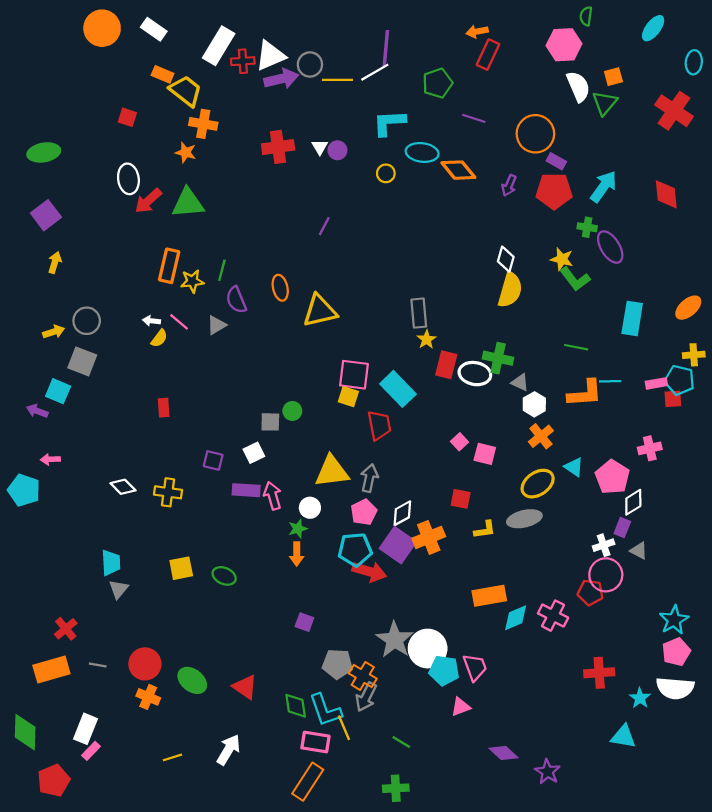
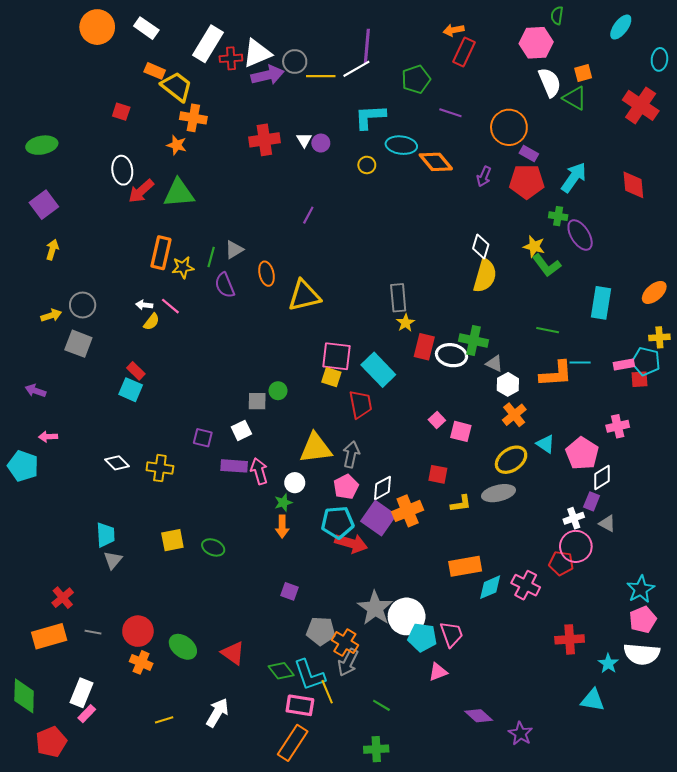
green triangle: (605, 103) -> (575, 98), turned -40
gray triangle: (216, 325) -> (234, 250), moved
cyan square: (58, 391) -> (131, 390), moved
red rectangle: (164, 408) -> (136, 371), moved, turned -42
green diamond: (296, 706) -> (281, 671), turned -30

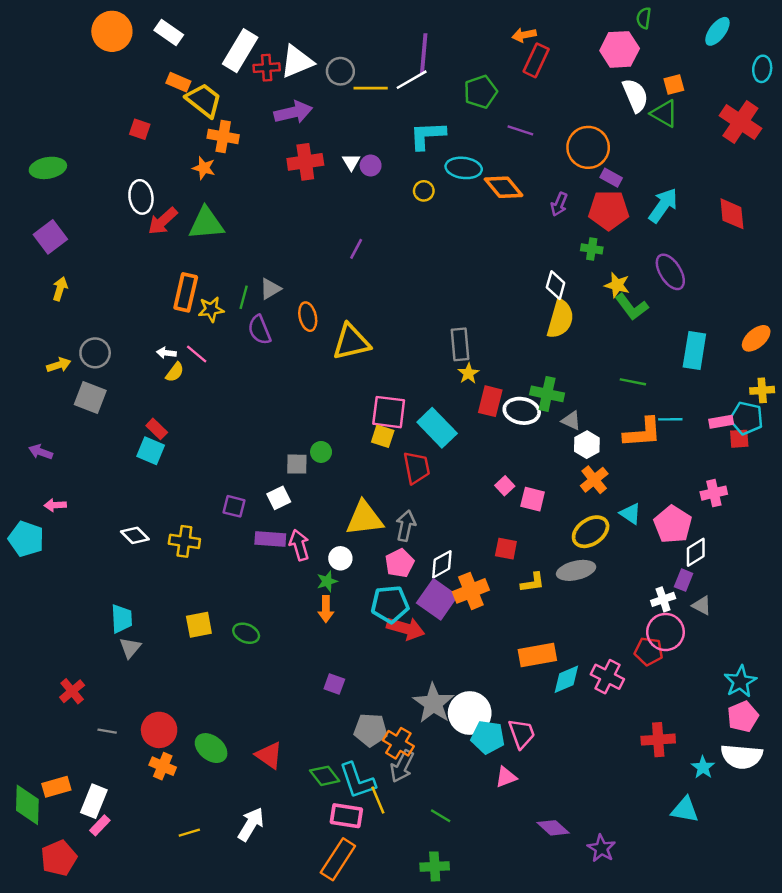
purple arrow: (268, 75) -> (293, 112), moved
green cross: (558, 216) -> (592, 249), moved
orange rectangle: (49, 636) -> (56, 787), moved, size x0.7

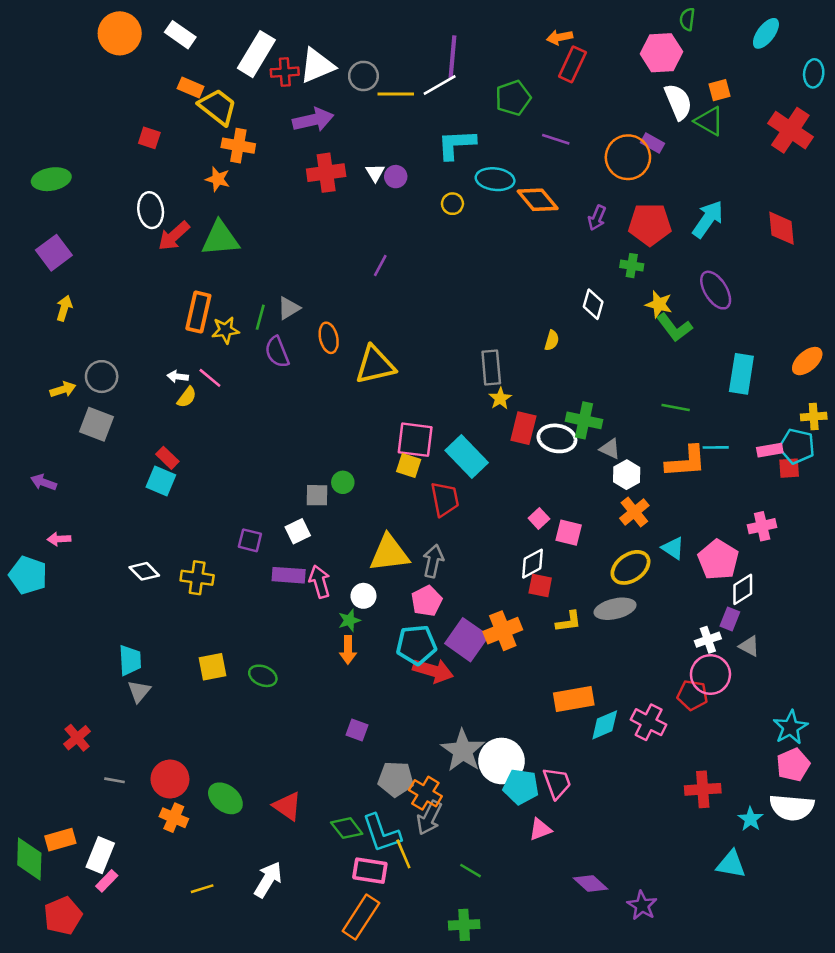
purple rectangle: (611, 178) -> (652, 143), moved
yellow semicircle: (560, 319) -> (552, 340), moved, size x0.5
white diamond: (442, 564) -> (532, 564), moved

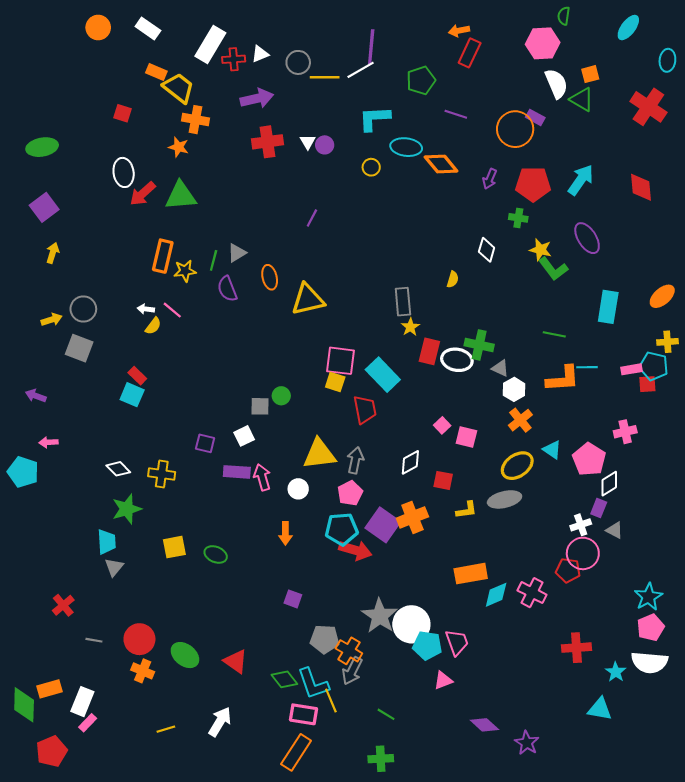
orange circle: (120, 33) -> (98, 28), size x0.7
white triangle: (317, 66) -> (260, 54), size x0.6
white diamond: (532, 564) -> (410, 462), moved
green star: (349, 620) -> (127, 509), moved, size x1.6

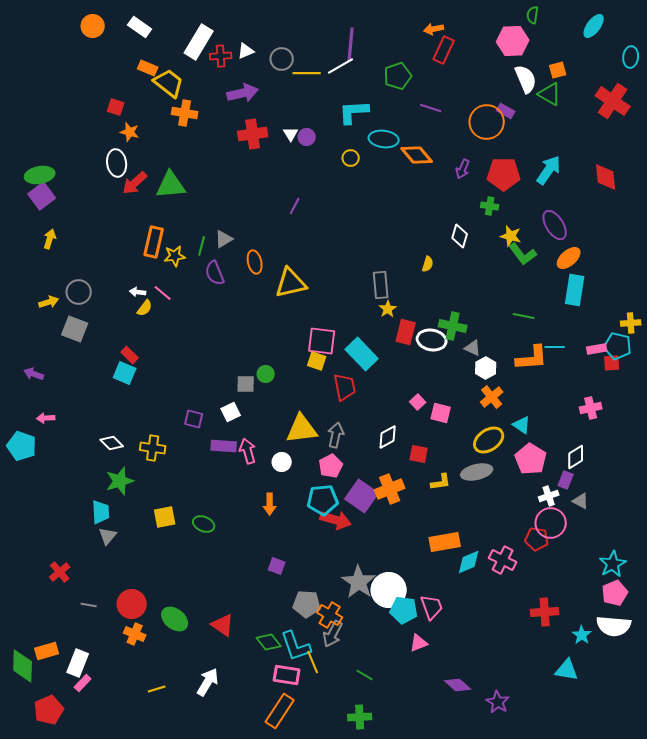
green ellipse: (42, 147) -> (40, 175), moved
orange star: (179, 147) -> (130, 132), moved
orange ellipse: (662, 296) -> (569, 258), moved
pink pentagon: (589, 459) -> (531, 459), moved

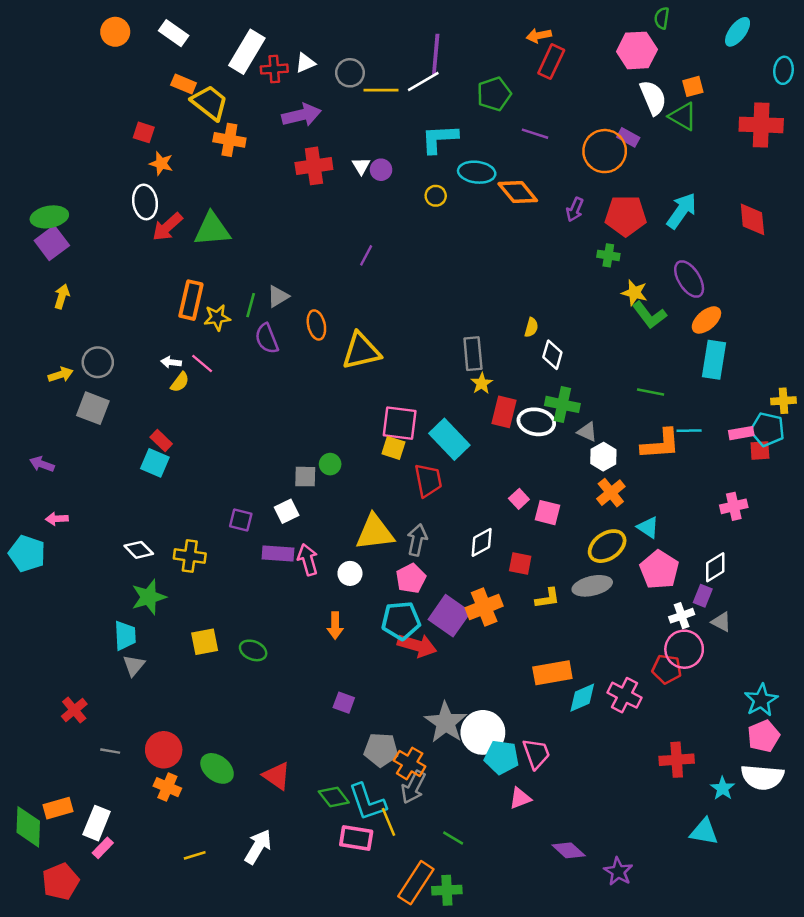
red cross: (613, 101) -> (761, 125), turned -32
white diamond: (460, 236) -> (552, 355), moved
orange rectangle: (280, 711) -> (416, 883), moved

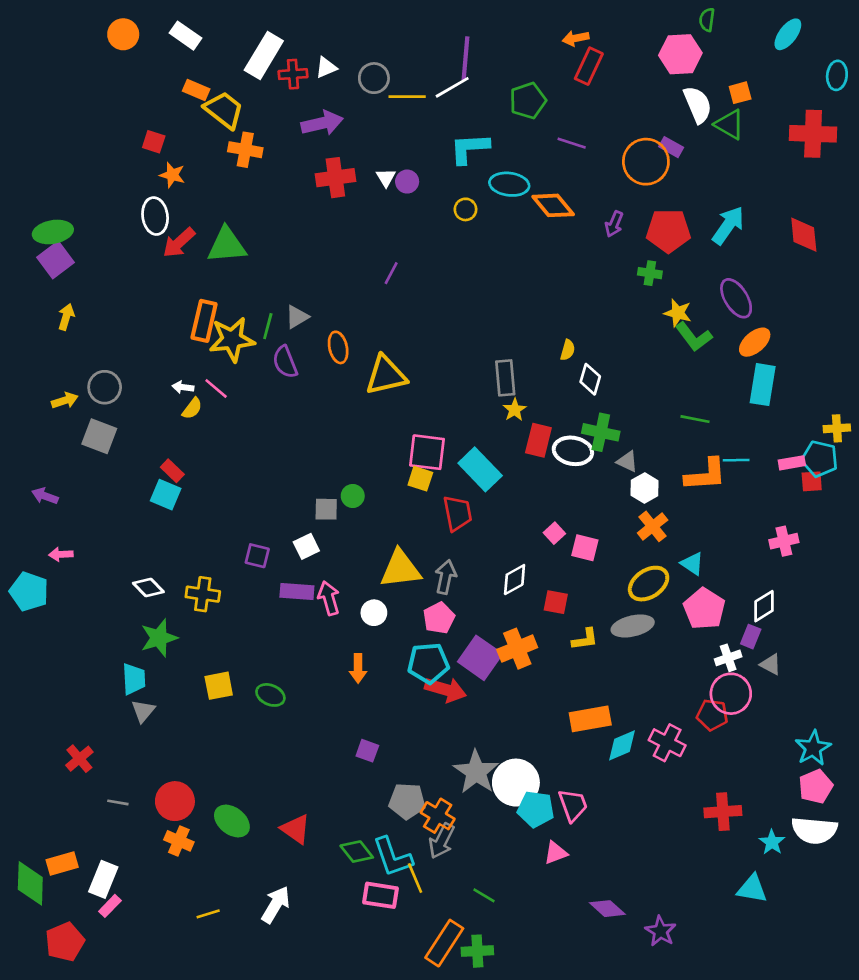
yellow star: (217, 318) -> (232, 339), size x1.6

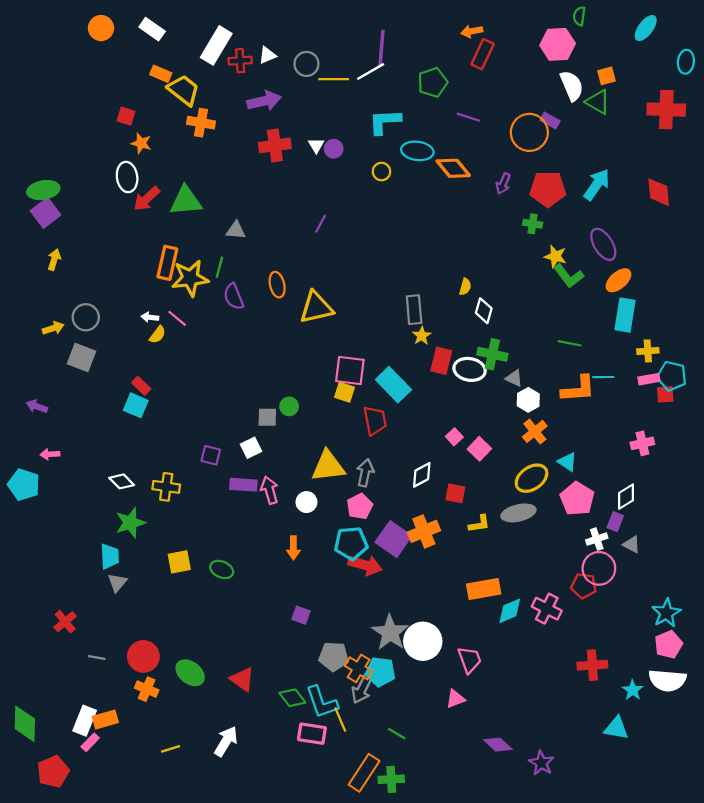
gray triangle: (297, 317) -> (236, 230), moved, turned 36
yellow cross: (837, 428) -> (648, 351), moved
pink square: (585, 548) -> (479, 449), turned 30
cyan pentagon: (536, 809) -> (380, 672), moved
orange rectangle: (62, 863) -> (105, 720), moved

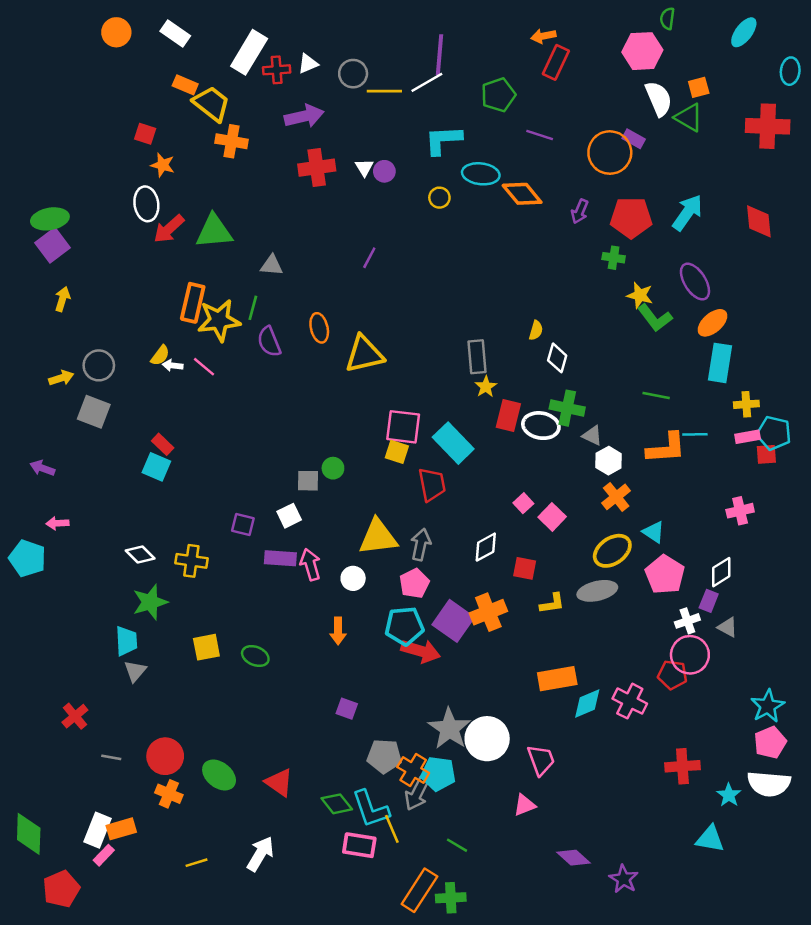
yellow semicircle: (158, 335) -> (160, 355), moved

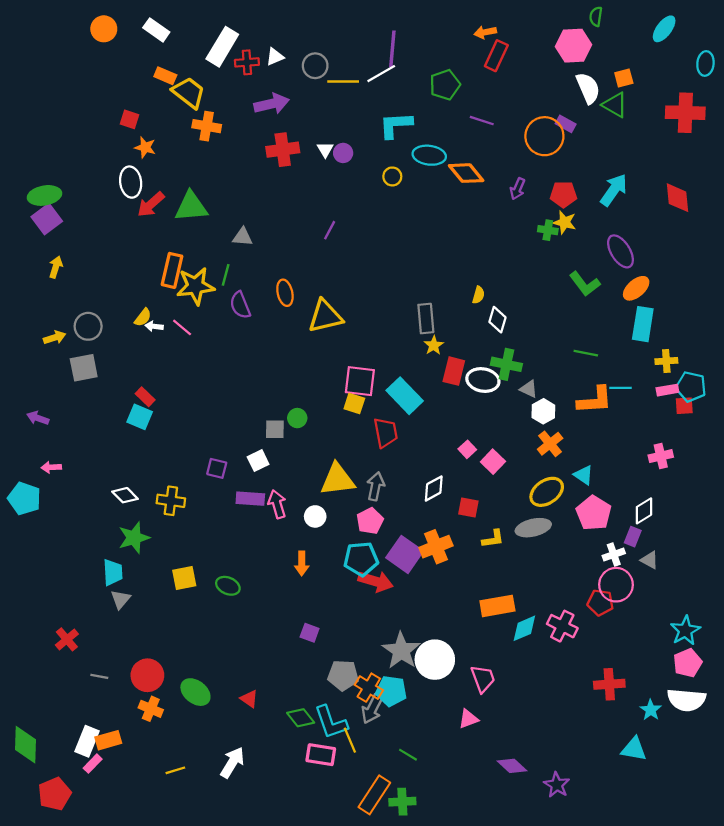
red pentagon: (631, 218) -> (563, 194), size x0.7
yellow star: (640, 295) -> (565, 222), moved
gray square: (94, 412) -> (84, 368), turned -32
red triangle: (279, 783) -> (249, 699), size x0.7

